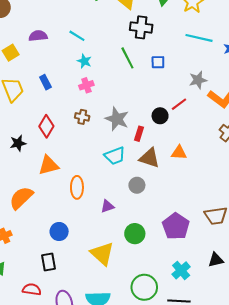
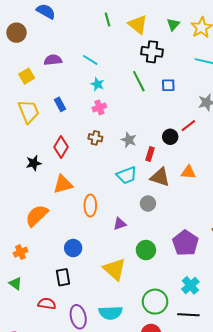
gray star: (117, 119) -> (129, 140), size x0.7

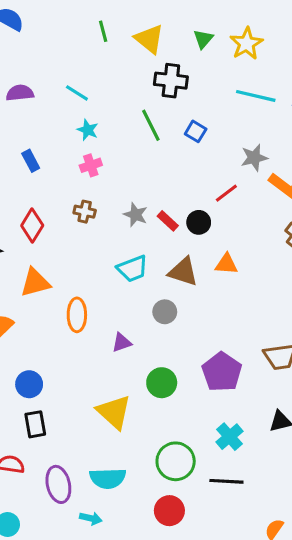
blue square: (168, 85) -> (196, 131), turned 32
black circle: (170, 137) -> (199, 222), moved
red rectangle: (150, 154) -> (168, 221), moved, turned -64
blue circle: (73, 248) -> (29, 384), moved

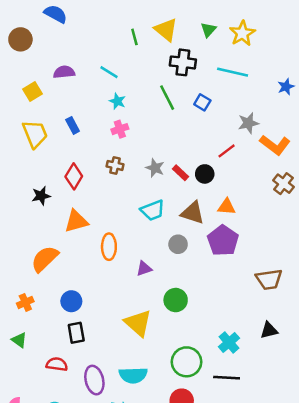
green line: (103, 31) -> (134, 37), moved
cyan line: (256, 96) -> (233, 72), moved
purple pentagon: (222, 372) -> (223, 241), moved

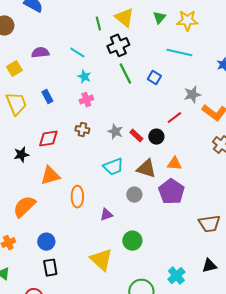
yellow star: (242, 33) -> (187, 20), turned 30
black cross: (183, 62) -> (118, 45), moved, turned -30
red diamond: (74, 176) -> (48, 139), turned 50

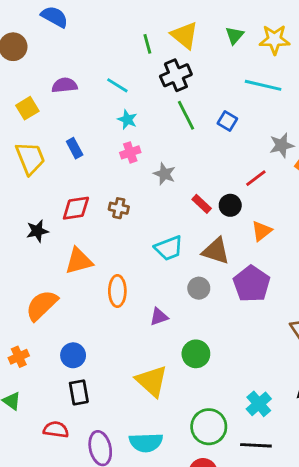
brown cross: (82, 130) -> (119, 208), moved
gray star: (115, 132) -> (164, 174), moved
orange triangle: (174, 164) -> (262, 231), moved, turned -42

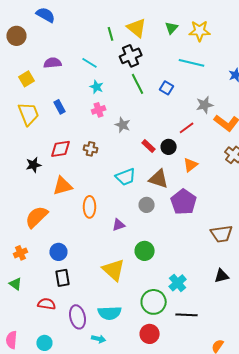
cyan cross: (259, 404) -> (178, 283), moved

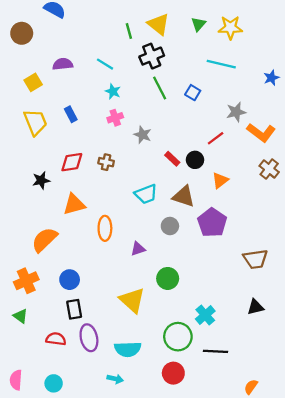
orange cross: (20, 253) -> (26, 281), size x1.5
purple ellipse: (78, 317) -> (89, 338), moved

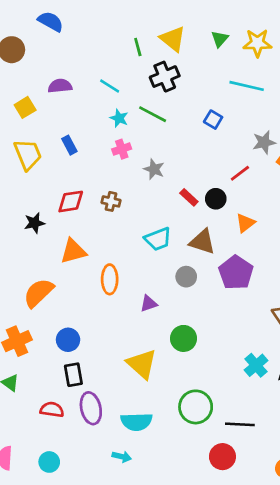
green line: (160, 88) -> (153, 114), moved, turned -35
cyan cross: (205, 315) -> (256, 365), moved
red circle: (173, 373) -> (222, 457), moved

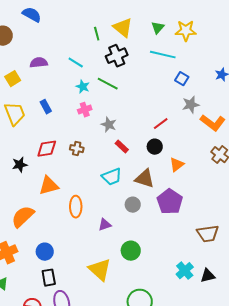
cyan line: (247, 86) -> (163, 55), moved
blue square: (213, 120) -> (182, 79), moved
red line: (240, 173) -> (161, 124), moved
red rectangle: (189, 197) -> (122, 147), moved

